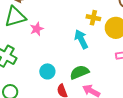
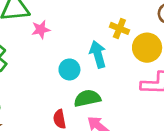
cyan circle: (47, 71) -> (69, 69), moved

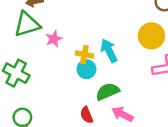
yellow cross: (119, 28) -> (84, 54), moved

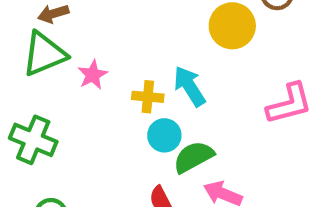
yellow circle: (151, 36) -> (232, 26), moved
cyan circle: (86, 69) -> (164, 135), moved

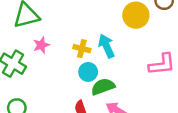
pink star: (93, 75) -> (41, 45), moved

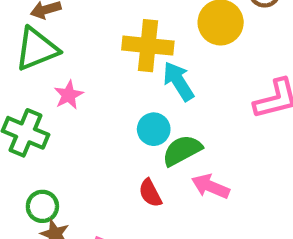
yellow cross: (82, 49) -> (148, 46), moved, size x1.6

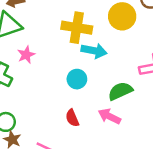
cyan arrow: (178, 81) -> (94, 51), turned 130
green semicircle: (182, 150) -> (120, 91), moved

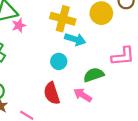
pink star: (26, 55) -> (19, 25), moved
red semicircle: (72, 118) -> (52, 93), size x1.5

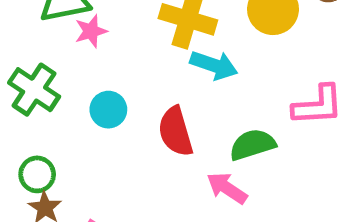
cyan circle: (59, 61) -> (108, 110), moved
red semicircle: (52, 93) -> (176, 132), moved

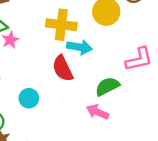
cyan circle: (108, 110) -> (29, 98), moved
red semicircle: (176, 132) -> (63, 68), moved

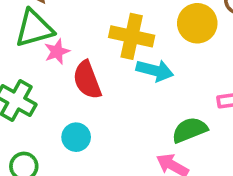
red semicircle: (63, 68) -> (87, 80), moved

